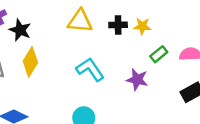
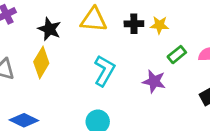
black star: (20, 30) -> (49, 29), moved
cyan L-shape: (90, 69) -> (104, 71), turned 64

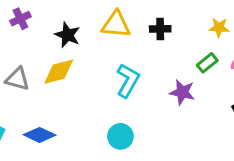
yellow star: (159, 25) -> (219, 27), moved
yellow diamond: (41, 63) -> (59, 72), turned 44

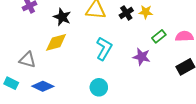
yellow star: (219, 27) -> (146, 12), moved
black cross: (160, 29) -> (126, 13), turned -32
gray triangle: (17, 79) -> (28, 60), moved

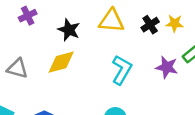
purple star: (142, 57) -> (167, 67), moved
gray triangle: (28, 60) -> (17, 68), moved

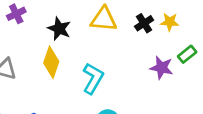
yellow diamond: (61, 62) -> (51, 62), turned -56
cyan L-shape: (122, 70) -> (93, 78), moved

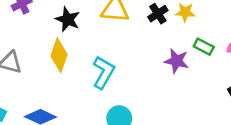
green rectangle: (187, 54) -> (204, 47), turned 66

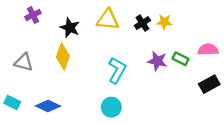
green rectangle: (204, 47) -> (180, 59), moved
cyan L-shape: (103, 72) -> (117, 70), moved

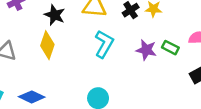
cyan L-shape: (117, 70) -> (104, 44), moved

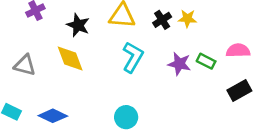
yellow diamond: (47, 45) -> (70, 58), turned -40

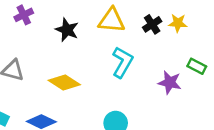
yellow diamond: (70, 58) -> (64, 82), moved, turned -36
purple star: (179, 64) -> (170, 82), moved

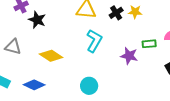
black star: (67, 30) -> (37, 20), moved
green rectangle: (197, 66) -> (149, 44), turned -32

